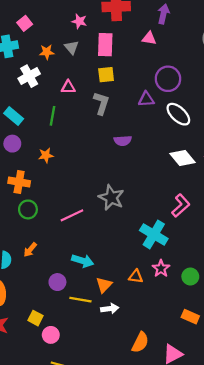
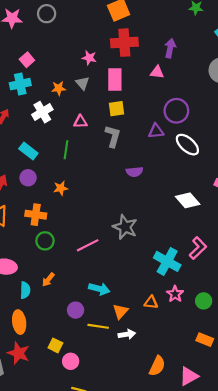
pink square: (25, 23) -> (27, 60), moved
white diamond: (182, 158) -> (188, 200), moved
pink L-shape: (181, 206) -> (198, 248), moved

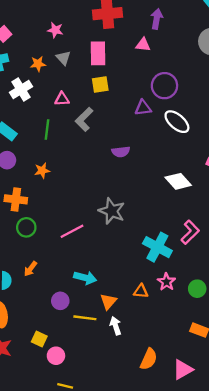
pink star: (89, 58) -> (55, 30), moved
gray L-shape: (113, 136) -> (84, 119), moved, turned -150
white arrow: (127, 334) -> (116, 326), turned -98

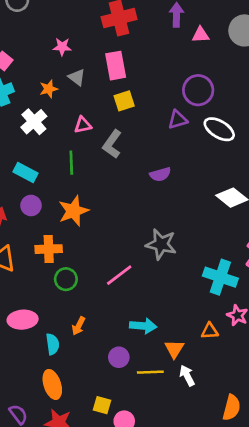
pink triangle: (143, 45) -> (201, 35), moved
orange star: (42, 171) -> (73, 211), size x1.6

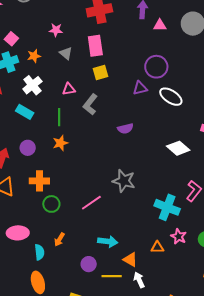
orange star: (49, 89) -> (34, 56), moved
cyan rectangle: (26, 173) -> (25, 112), moved
orange star: (73, 211) -> (60, 143), moved, size x0.7
orange triangle: (174, 349) -> (130, 260), turned -35

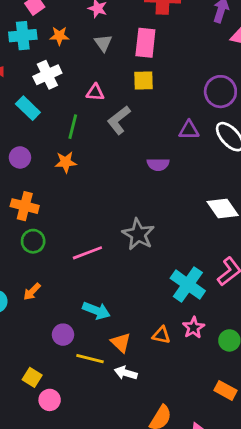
purple triangle: (140, 88) -> (189, 130), moved
white arrow: (139, 280) -> (126, 373), turned -63

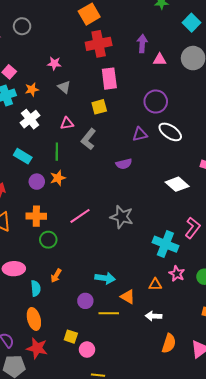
pink rectangle: (145, 43) -> (109, 79), moved
cyan rectangle: (28, 108) -> (23, 156), moved
purple circle: (20, 157) -> (37, 182), moved
pink line: (87, 253) -> (80, 216), moved
white arrow: (126, 373) -> (154, 316), moved

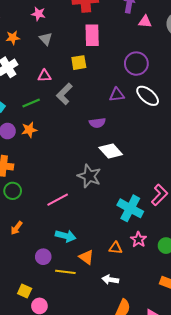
green line: (57, 152) -> (31, 103), turned 60
white diamond: (177, 184) -> (111, 151), moved
pink line: (80, 216) -> (58, 200), moved

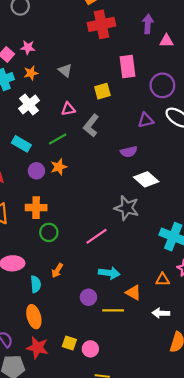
pink star: (38, 14) -> (28, 47), moved
pink rectangle: (92, 35) -> (127, 67), moved
yellow square: (25, 291) -> (69, 343), moved

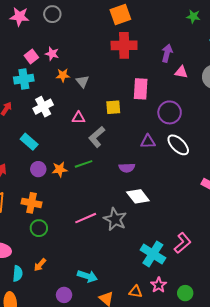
orange star: (31, 73) -> (63, 75), moved
green line: (58, 139) -> (84, 164), moved
pink line: (97, 236) -> (86, 218), moved

